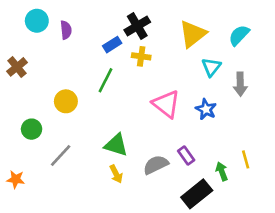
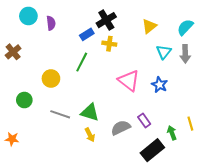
yellow triangle: (193, 34) -> (149, 26), size x0.7
gray arrow: (240, 84) -> (185, 54), moved
gray line: (61, 156) -> (60, 114), moved, turned 66

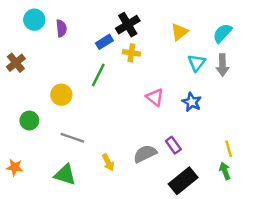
pink triangle: (129, 81) -> (155, 97), size x0.7
green triangle: (90, 112) -> (65, 175), moved
green arrow: (172, 133) -> (225, 171), moved

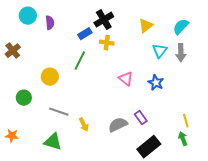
yellow arrow: (108, 162) -> (84, 125), moved

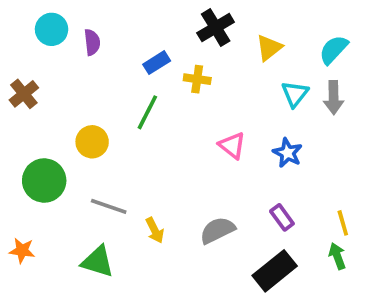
black cross: (104, 20) -> (216, 28), moved
green circle: (24, 98) -> (44, 181), size x1.5
purple rectangle: (141, 118) -> (282, 217), moved

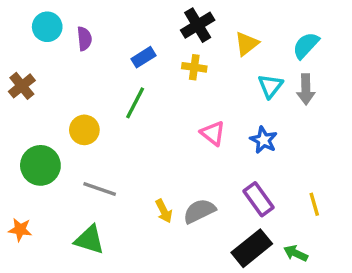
yellow cross: (197, 79) -> (194, 67), moved
purple rectangle: (282, 217) -> (258, 199), size x1.4
yellow arrow: (155, 230) -> (164, 211), moved
green arrow: (337, 256) -> (296, 253), moved, turned -45

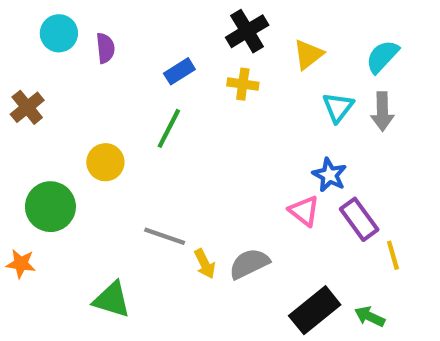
pink triangle: (213, 133) -> (304, 211), moved
gray line: (100, 189) -> (165, 236), moved
purple rectangle: (258, 199) -> (359, 219), moved
orange star: (20, 230) -> (21, 264), moved

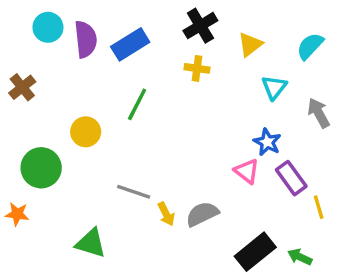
purple semicircle: (105, 48) -> (86, 39), size x1.5
blue rectangle: (179, 71) -> (130, 44), moved, size x1.5
gray arrow: (382, 112) -> (319, 113), moved, turned 152

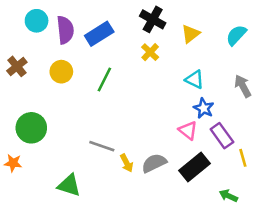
black cross: (200, 26) -> (153, 19), turned -30
yellow cross: (197, 68) -> (150, 52), turned 36
cyan triangle: (274, 87) -> (194, 80), moved, turned -42
yellow circle: (86, 132) -> (61, 72), moved
black rectangle: (255, 252) -> (194, 167), moved

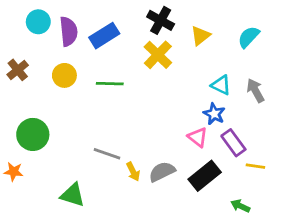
yellow cross: (150, 52) -> (158, 55), size x1.5
green line: (104, 80) -> (110, 84), turned 65
cyan triangle: (194, 80) -> (221, 85), moved
yellow line: (243, 158) -> (255, 166), turned -66

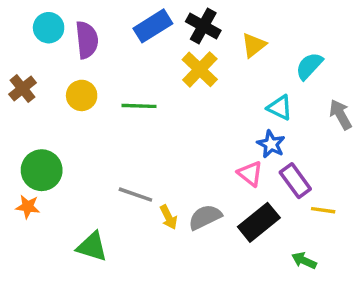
blue rectangle: (104, 36) -> (153, 26), moved
cyan semicircle: (249, 37) -> (309, 66), moved
gray arrow: (255, 91) -> (341, 115), moved
orange star: (14, 172) -> (28, 207), moved

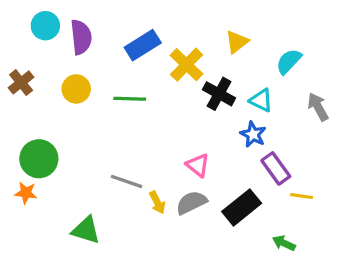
blue rectangle: (153, 26) -> (143, 45), moved
black cross: (203, 26) -> (219, 94), moved
pink triangle: (250, 174) -> (198, 165), moved

